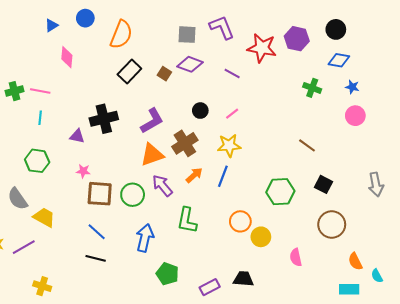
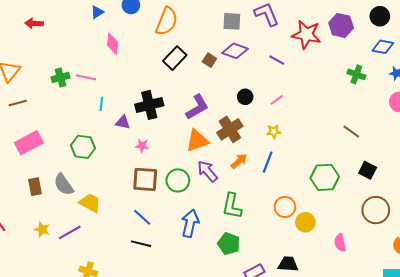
cyan line: (40, 118) -> (101, 104), moved
yellow star: (229, 145) -> (274, 131), size x0.6
pink star: (83, 171) -> (142, 146), moved
green pentagon: (167, 274) -> (229, 244), moved

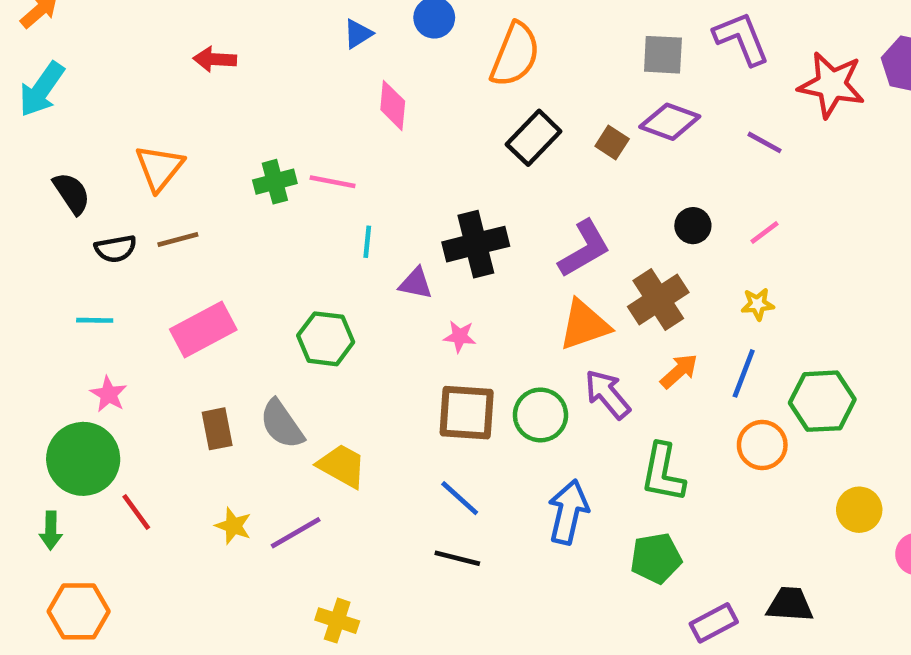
green hexagon: (325, 177) -> (822, 401), moved
orange circle: (285, 207) -> (762, 445), moved
yellow circle: (305, 222) -> (859, 510), moved
green pentagon: (229, 244) -> (656, 558), turned -30

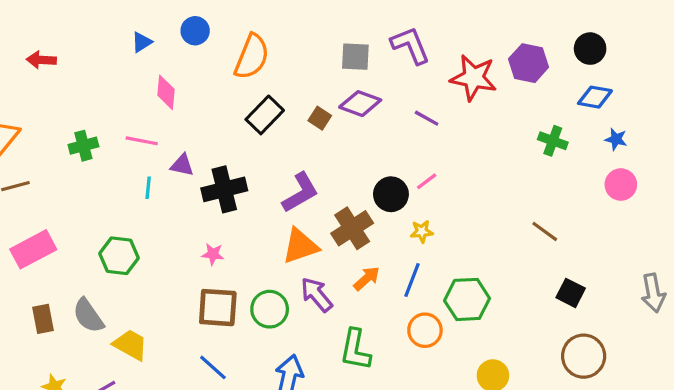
pink line: (333, 182) -> (142, 141), moved
black circle: (693, 226) -> (391, 194), moved, size x1.4
purple triangle: (416, 283) -> (182, 165), moved

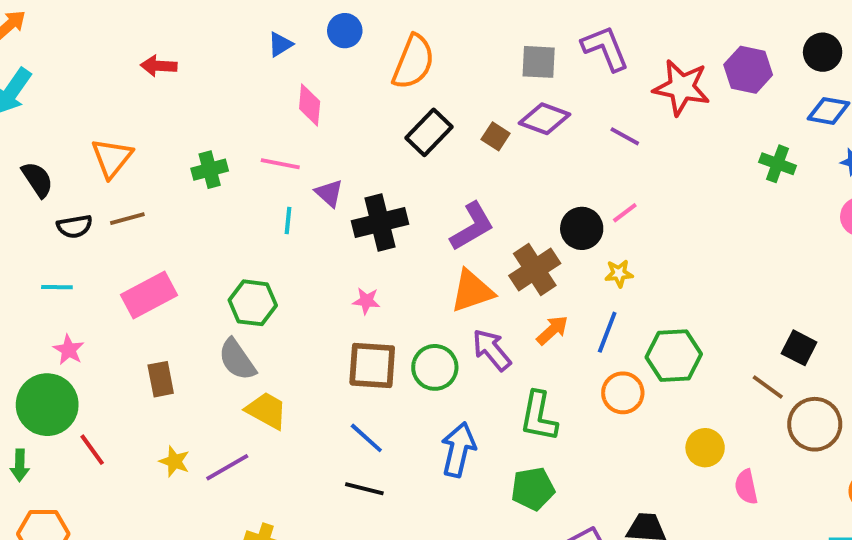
purple triangle: (182, 165) -> (329, 193), turned 30
brown line: (545, 231) -> (768, 387), moved
gray semicircle: (88, 316) -> (237, 360), moved

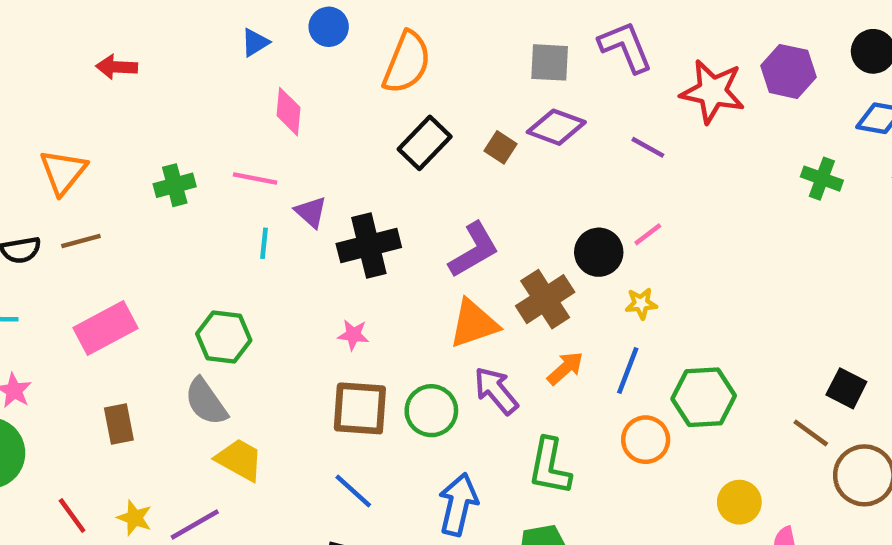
red line: (92, 450) -> (72, 516), moved

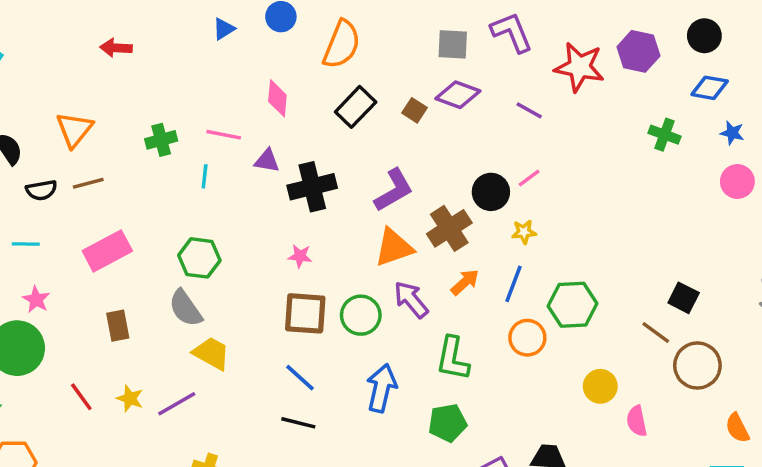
pink diamond: (289, 112) -> (277, 98), moved
purple triangle: (311, 212) -> (267, 161), turned -32
cyan line: (264, 243) -> (205, 176), moved

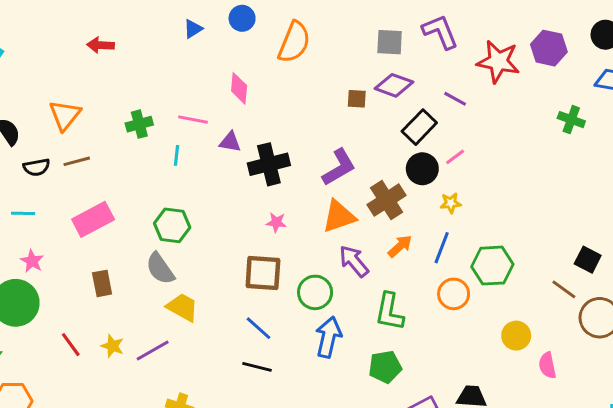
black rectangle: (356, 107) -> (419, 127), moved
brown square: (415, 110) -> (357, 99), turned -30
pink star: (300, 256) -> (276, 222), moved
green circle: (361, 315) -> (315, 292), moved

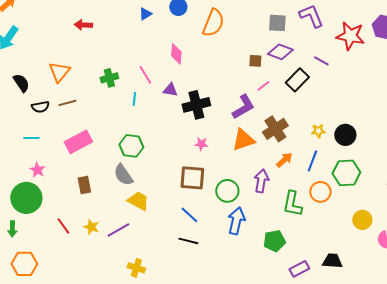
pink line: (193, 120) -> (145, 75), turned 48
pink line: (455, 157) -> (263, 86), moved
black circle: (422, 169) -> (345, 135), moved
purple arrow: (354, 261) -> (261, 181), moved, turned 50
green L-shape: (390, 312) -> (292, 204), moved

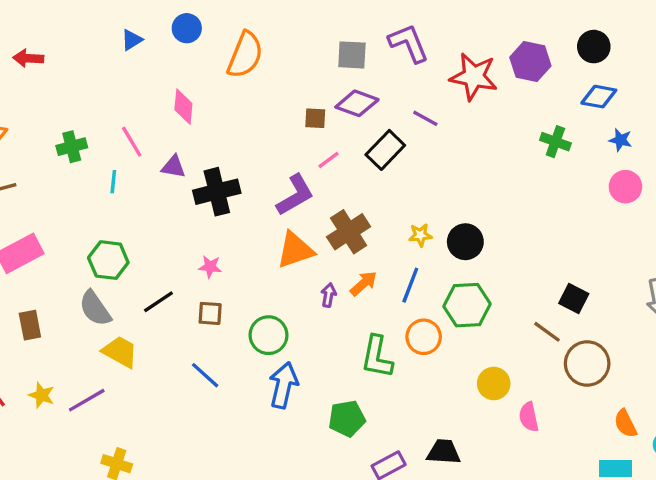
pink star: (201, 144) -> (210, 267), moved
brown square: (192, 178) -> (210, 313), size x0.6
purple arrow: (261, 181) -> (329, 295), moved, size x0.6
black line: (188, 241) -> (158, 302), moved, turned -48

